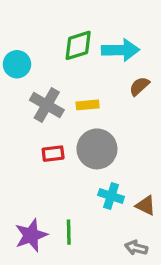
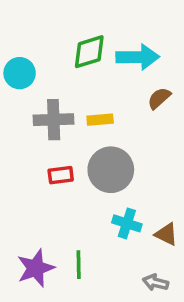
gray cross: (47, 105) -> (54, 120), turned -32

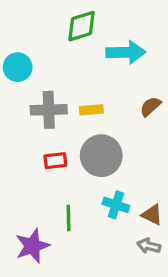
green diamond: (89, 52) -> (82, 26), moved
brown semicircle: (159, 98) -> (150, 106), moved
green line: (79, 265) -> (68, 218), moved
gray arrow: (156, 282) -> (149, 246), moved

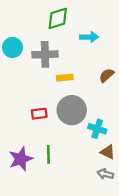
cyan arrow: (126, 52) -> (89, 37), size x0.7
gray cross: (49, 110) -> (45, 54), moved
cyan cross: (116, 205) -> (97, 129), moved
purple star: (32, 246) -> (21, 159), moved

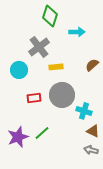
green diamond: (58, 18) -> (50, 16), turned -55
cyan circle: (12, 47) -> (19, 70), moved
gray cross: (45, 54) -> (39, 47), turned -35
green line: (48, 154) -> (42, 133), turned 49

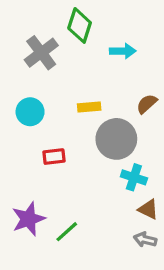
gray cross: (39, 47) -> (41, 53), moved
gray circle: (62, 95) -> (116, 139), moved
green line: (42, 133) -> (67, 232), moved

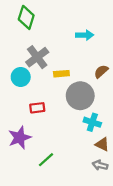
green diamond: (80, 25) -> (26, 17), moved
gray cross: (41, 53) -> (37, 57), moved
purple star: (28, 219) -> (20, 138), moved

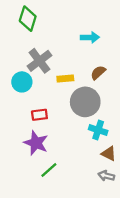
brown semicircle: (101, 71) -> (98, 73), moved
purple star: (20, 138) -> (36, 143), moved, turned -30

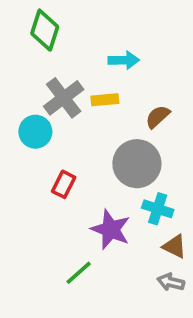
cyan arrow: (90, 37) -> (124, 60), moved
yellow rectangle: (65, 78) -> (105, 100), moved
red rectangle: (39, 115) -> (64, 184), turned -56
purple star: (36, 143) -> (111, 229), moved

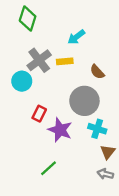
cyan arrow: (124, 60) -> (76, 37), turned 144
brown semicircle: (158, 117) -> (97, 72), turned -91
purple star: (111, 229) -> (60, 130), moved
brown triangle: (175, 246) -> (108, 152), turned 42

